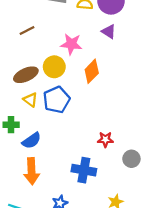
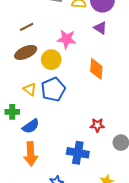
orange diamond: (92, 71) -> (96, 69), moved, turned -40
brown ellipse: (26, 75) -> (26, 52), moved

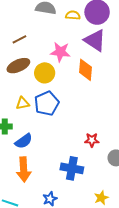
purple triangle: (100, 28) -> (95, 40), size x1.6
orange diamond: (96, 69) -> (86, 70), moved
yellow triangle: (30, 89) -> (23, 103), turned -48

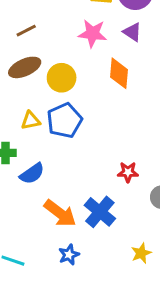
purple triangle: (95, 40) -> (132, 32), size x0.6
pink star: (60, 52) -> (93, 34), moved
blue cross: (72, 168) -> (100, 212), turned 30
orange arrow: (24, 169) -> (60, 213), moved, turned -50

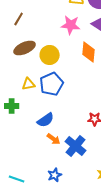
brown line: (26, 31) -> (19, 19), moved, turned -32
blue semicircle: (32, 174) -> (46, 120), moved
orange arrow: (60, 213) -> (54, 139), moved, size x0.6

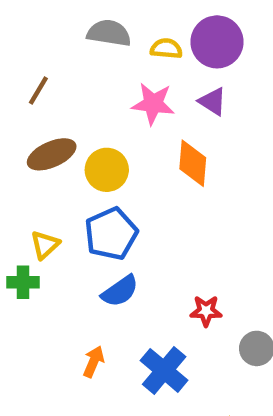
yellow triangle: (29, 84) -> (45, 245), moved, turned -32
blue semicircle: (46, 120) -> (120, 291), moved
orange arrow: (54, 139) -> (94, 362), moved, turned -104

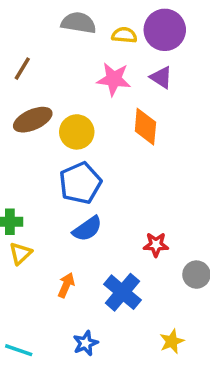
yellow triangle: (45, 245) -> (20, 253), moved

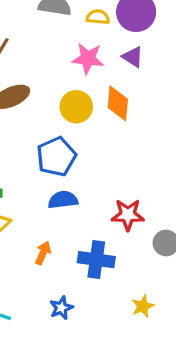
yellow circle: (77, 132) -> (76, 107), moved
blue semicircle: (87, 229) -> (63, 200), turned -152
red star: (156, 245) -> (128, 215), size x1.4
blue cross: (123, 292) -> (96, 260), turned -32

